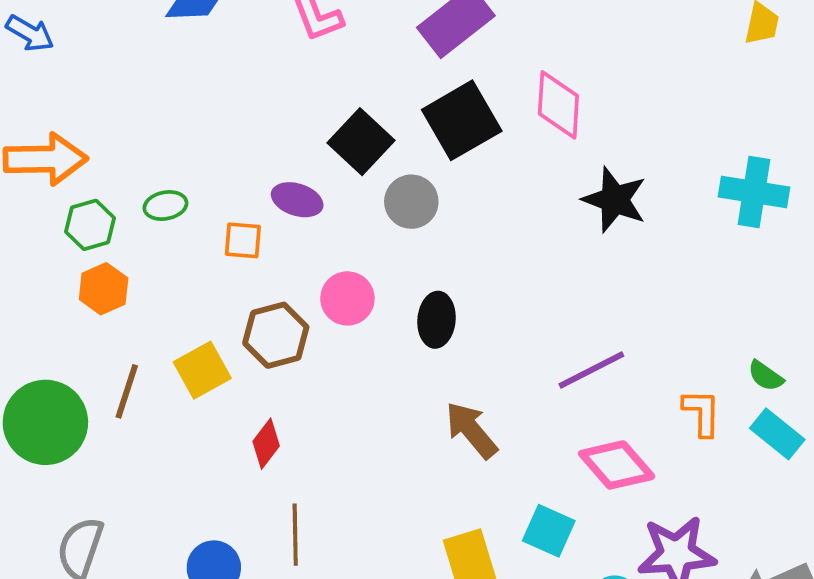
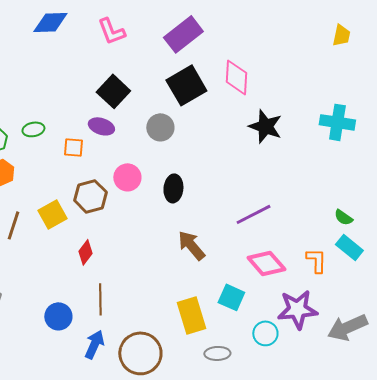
black square: (361, 142) -> (113, 91), moved
orange L-shape: (702, 413) -> (316, 260), moved

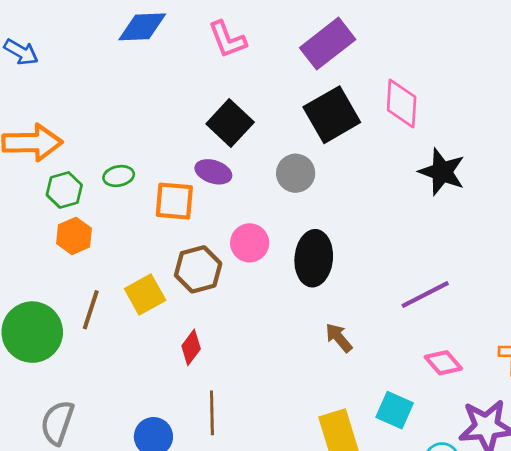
orange square: (73, 147) -> (174, 201), size x1.4
black ellipse: (173, 188) -> (314, 258), size x1.4
brown arrow: (191, 245) -> (339, 338), size x0.7
pink diamond: (266, 263) -> (443, 363), size x0.7

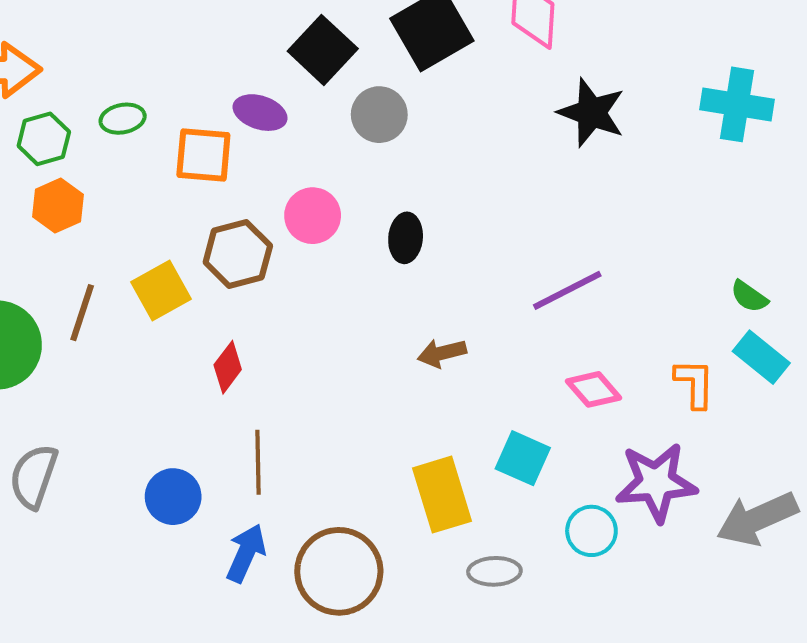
black square: (230, 123) -> (323, 50), moved
black ellipse: (314, 258) -> (406, 238), size x0.6
brown arrow: (339, 338) -> (442, 353), turned -64

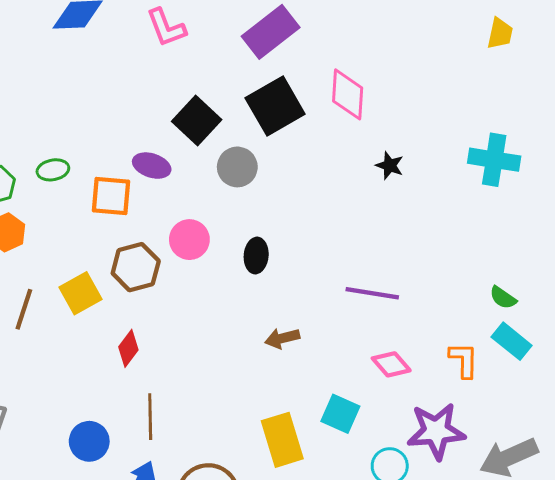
black star: (591, 113) -> (390, 166), size x0.6
purple line: (567, 290) -> (372, 293), turned 36

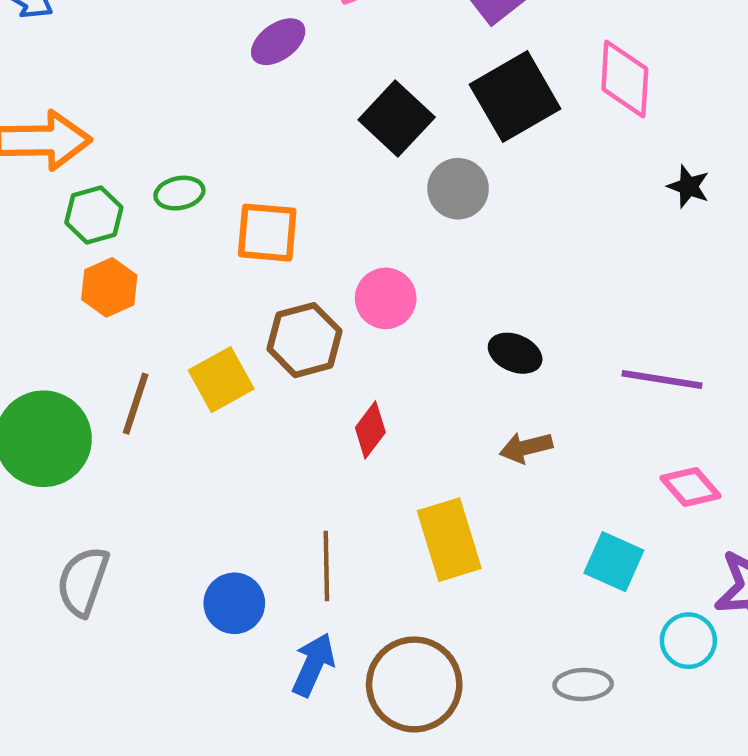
purple ellipse: (152, 166) -> (278, 42), moved, turned -54
black ellipse: (256, 256) -> (515, 353), moved, turned -72
red diamond: (128, 348) -> (370, 430), moved
yellow rectangle: (282, 440) -> (449, 540), moved

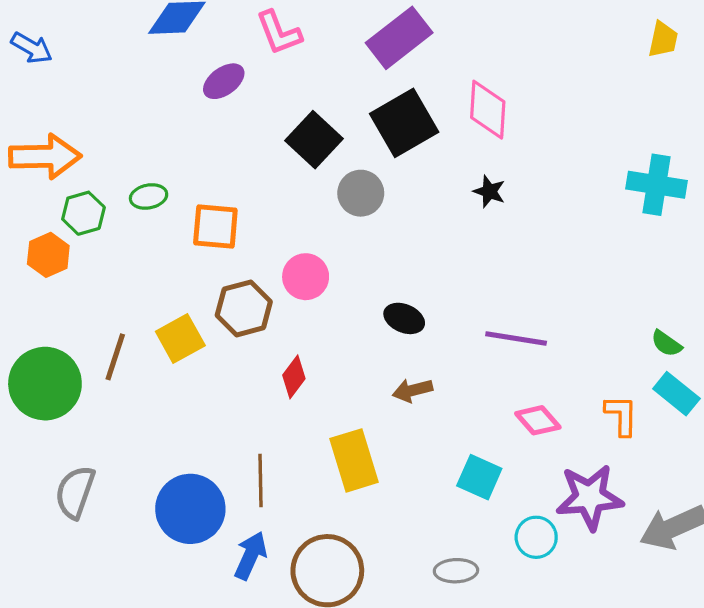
black star: (688, 186) -> (489, 191), moved
orange hexagon: (109, 287) -> (48, 255), moved
blue circle: (234, 603) -> (190, 509), size x1.5

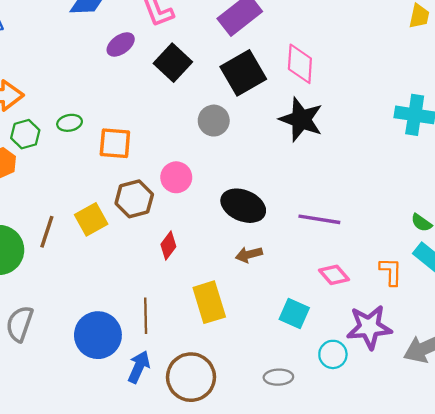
black square: (314, 140) -> (173, 63), moved
black star: (489, 191) -> (301, 119), size x2.0
black ellipse: (404, 318) -> (243, 206), size x1.6

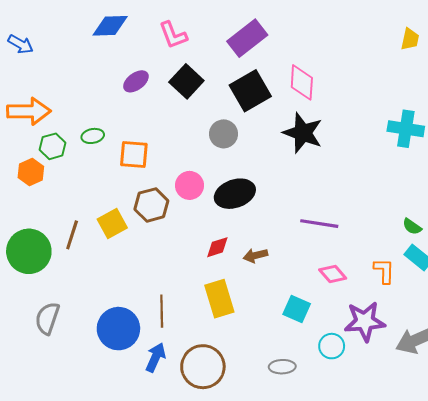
purple ellipse: (121, 44) -> (136, 81), moved
black ellipse: (243, 206) -> (235, 194), moved, turned -42
red diamond: (168, 245) -> (217, 247), moved, turned 35

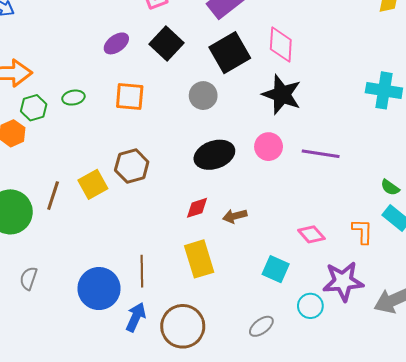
orange square: (134, 155) -> (130, 97), moved
pink circle: (190, 185) -> (269, 147), moved
purple line: (319, 224) -> (321, 154), moved
gray semicircle: (47, 318) -> (29, 278), size x0.7
gray ellipse: (282, 367) -> (261, 326), turned -35

